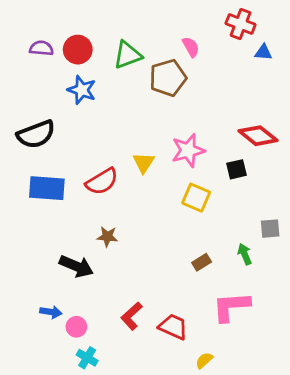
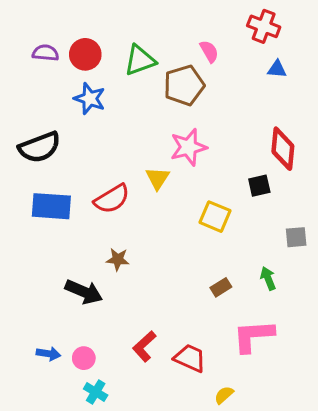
blue triangle: (263, 52) -> (277, 69), moved
red diamond: (258, 136) -> (283, 149), turned 57
pink star: (188, 150) -> (188, 147), moved
gray square: (270, 229) -> (296, 237), moved
blue arrow: (51, 312) -> (48, 354), moved

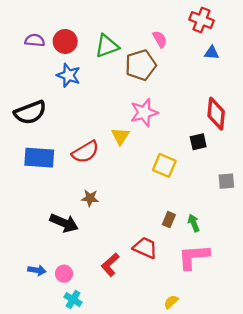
green arrow: (268, 278) -> (194, 223), moved
brown rectangle: (221, 287) -> (169, 220), turned -35
red trapezoid: (190, 358) -> (145, 248), moved

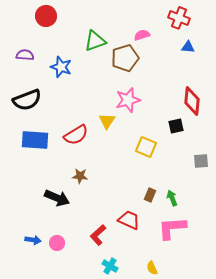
pink semicircle: (160, 39) -> (142, 35), turned -77
purple semicircle: (35, 40) -> (25, 55), moved
red circle: (65, 41) -> (46, 16), moved
cyan cross: (73, 300) -> (110, 266), moved
yellow semicircle: (171, 302) -> (152, 268), turned -72

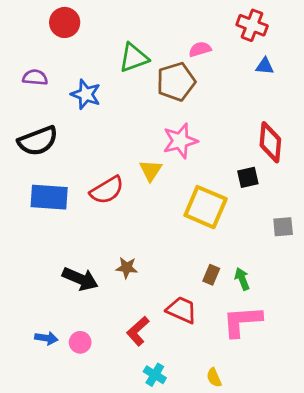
yellow square: (146, 147) -> (206, 207), size x1.4
brown star: (80, 176) -> (127, 268), moved

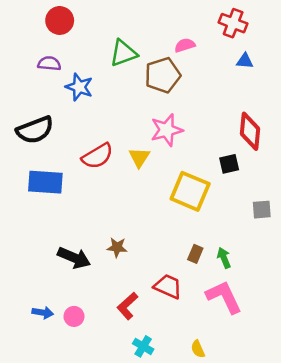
purple semicircle: (35, 77) -> (49, 64), moved
red semicircle: (107, 190) -> (97, 156), moved
pink L-shape: (242, 321) -> (224, 297), turned 69

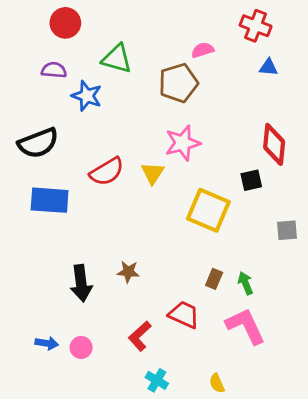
green triangle: (124, 53) -> (117, 59), moved, turned 36
black arrow: (74, 258) -> (81, 283), turned 60

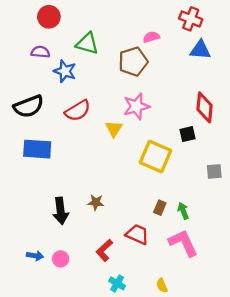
blue triangle: (268, 67) -> (200, 50), size x1.5
red semicircle: (107, 172) -> (78, 111), moved

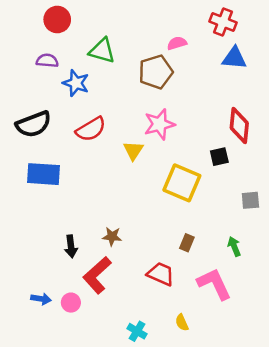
black arrow: (61, 211) -> (71, 246), size x0.7
green arrow: (183, 211) -> (234, 246), moved
red L-shape: (104, 250) -> (97, 275), moved, size x1.4
yellow semicircle: (162, 286) -> (182, 322), moved

